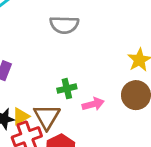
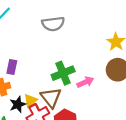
green cross: (67, 89) -> (63, 73), size x1.5

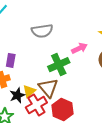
gray semicircle: (53, 24) -> (42, 31), moved
pink arrow: (85, 82) -> (79, 48), moved

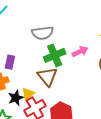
green cross: (59, 65) -> (55, 55), moved
brown triangle: (48, 88) -> (47, 77), moved

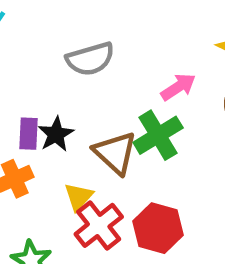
green cross: (55, 55) -> (158, 135), moved
black star: (16, 98) -> (56, 134), moved

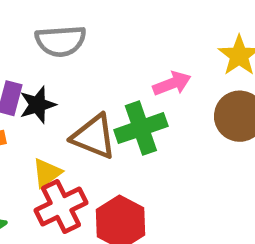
gray semicircle: (90, 59) -> (61, 41), moved
brown triangle: (115, 153) -> (94, 137), turned -33

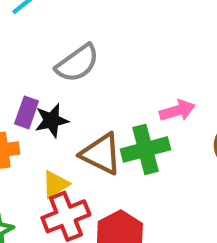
gray semicircle: (61, 41) -> (77, 63), turned -36

